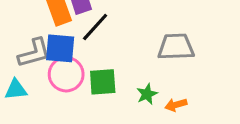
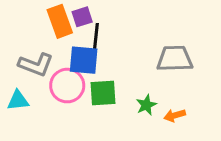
black line: (95, 27) -> (96, 39), turned -36
blue square: (60, 48) -> (84, 60), moved
gray L-shape: (34, 53) -> (36, 65), turned 36

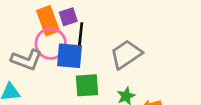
gray trapezoid: (175, 59) -> (126, 54), moved, turned -32
pink circle: (67, 86) -> (51, 44), moved

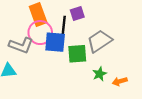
purple square: (68, 17) -> (77, 13), moved
green square: (87, 85) -> (77, 54), moved

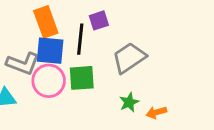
pink circle: (40, 33) -> (49, 81), moved
blue square: (55, 42) -> (50, 51), moved
green square: (77, 54) -> (82, 78), moved

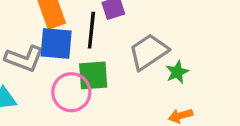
pink circle: (49, 81) -> (71, 92), moved
green star: (129, 102) -> (177, 72), moved

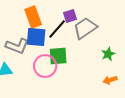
black line: (91, 30) -> (57, 29), turned 35
gray trapezoid: (149, 52) -> (85, 28), moved

